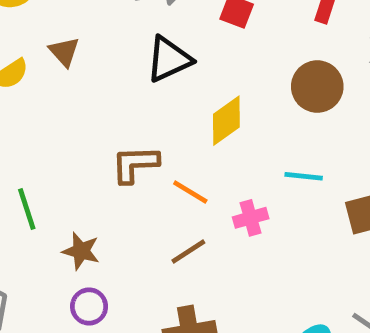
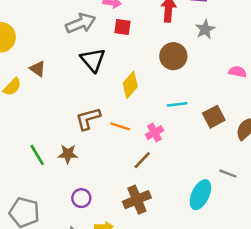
black triangle: (169, 59) -> (93, 60), turned -32
brown star: (81, 251) -> (68, 154), moved
brown line: (188, 252) -> (142, 160), moved

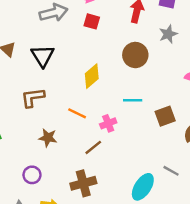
black triangle: (93, 60) -> (43, 56), moved
brown L-shape: (88, 119) -> (33, 98), moved
brown star: (68, 154) -> (48, 138), moved

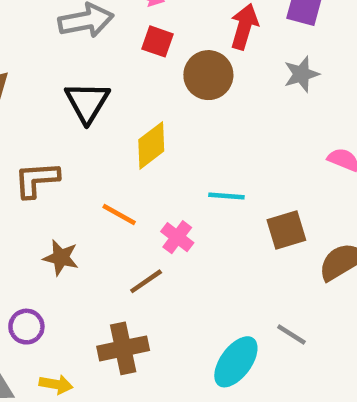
brown circle: (135, 55) -> (208, 75), moved
black triangle: (43, 56) -> (87, 102), moved
pink cross: (108, 123) -> (177, 237), turned -35

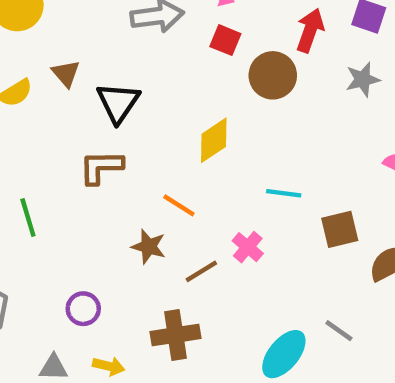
black triangle: (87, 102) -> (118, 103), moved
pink cross: (177, 237) -> (248, 247), moved
brown star: (61, 258) -> (149, 247), moved

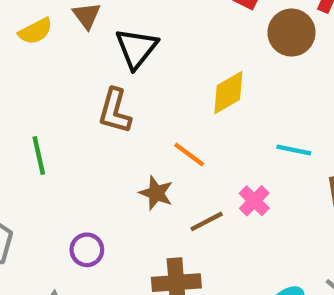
brown L-shape: (101, 167) -> (115, 111), turned -78

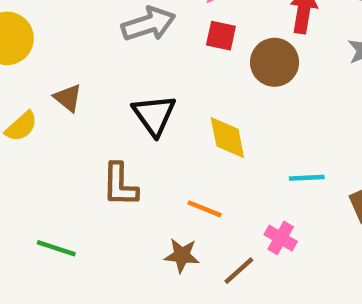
black triangle: (136, 48) -> (154, 115), moved
yellow diamond: (228, 93) -> (227, 138), turned -57
green line: (39, 156) -> (56, 248), turned -45

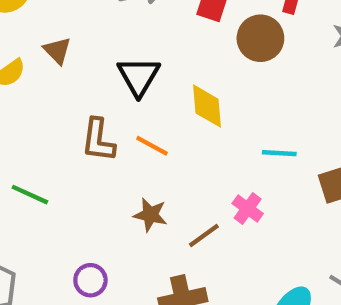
orange line: (205, 209) -> (152, 146), moved

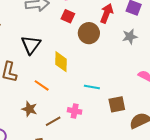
orange line: (152, 146) -> (42, 85), moved
pink cross: (248, 208) -> (75, 111), turned -32

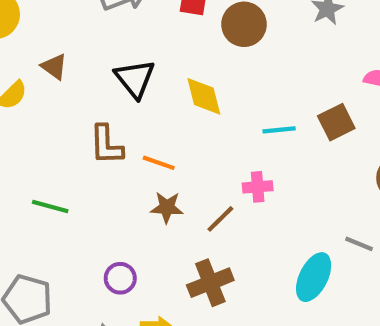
orange line: (42, 85) -> (159, 163), moved
brown square: (117, 104) -> (336, 122), moved

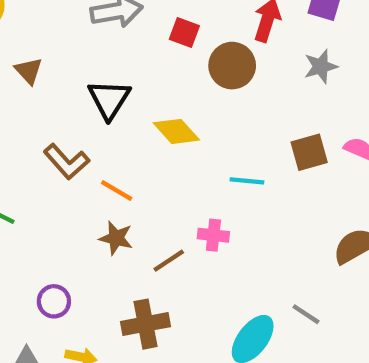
yellow diamond: (204, 96) -> (176, 131), turned -39
brown square: (336, 122) -> (309, 152), moved
brown L-shape: (106, 145) -> (67, 162), turned -51

